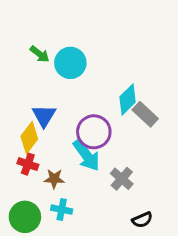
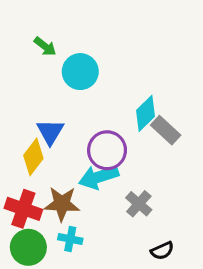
green arrow: (40, 54) -> (45, 46), moved
cyan arrow: (87, 155) -> (99, 177), turned 108
red cross: (28, 164) -> (23, 209), moved, size x1.5
brown star: (54, 179) -> (62, 204), size x1.5

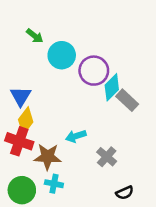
blue triangle: (50, 132) -> (21, 96), moved
purple circle: (107, 150) -> (94, 71), moved
cyan arrow: (99, 177) -> (76, 136), size x0.7
red cross: (23, 209) -> (19, 141), moved

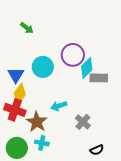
cyan circle: (62, 55) -> (43, 67), moved
gray rectangle: (127, 100) -> (99, 78), turned -42
brown star: (48, 157) -> (37, 122), turned 30

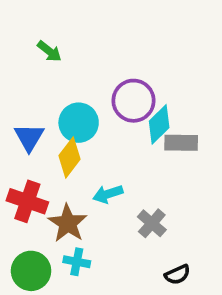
yellow diamond: (20, 94) -> (69, 157), moved

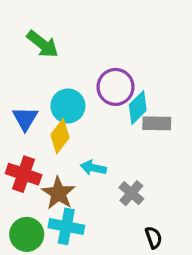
green arrow: (49, 51) -> (43, 44), size x1.5
cyan arrow: (108, 194) -> (93, 168), turned 30
cyan cross: (77, 262) -> (66, 226), size x1.5
black semicircle: (177, 275) -> (154, 238), turned -85

